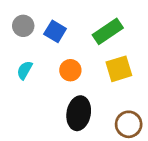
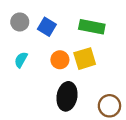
green rectangle: (108, 31) -> (92, 27), turned 45
yellow square: (119, 69) -> (85, 59), moved

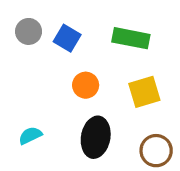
yellow square: (85, 59) -> (144, 92), moved
cyan semicircle: (21, 60) -> (30, 135), moved, turned 35

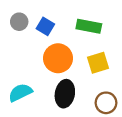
orange circle: (86, 85) -> (58, 58), size x1.6
cyan semicircle: (30, 135) -> (20, 93), size x1.5

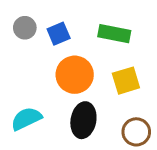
blue square: (45, 26) -> (59, 34), turned 36

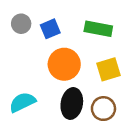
brown circle: (136, 132) -> (103, 109), moved

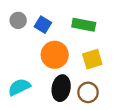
blue square: (50, 29) -> (43, 25), turned -35

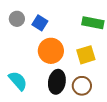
green rectangle: (84, 25) -> (93, 23), moved
cyan semicircle: (19, 87) -> (18, 81), turned 75

